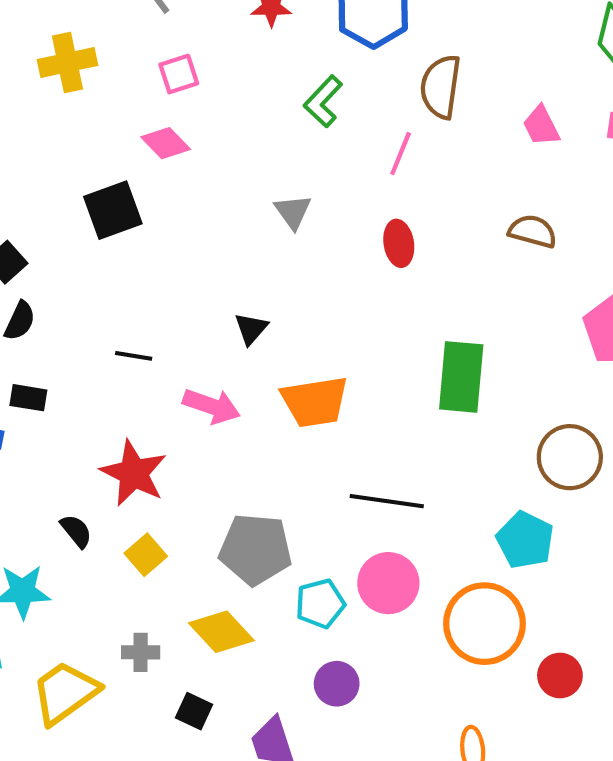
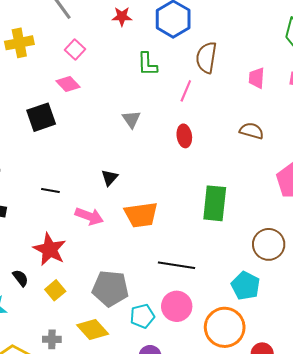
pink square: (179, 74) -> (75, 49), turned -30
green L-shape: (323, 101) -> (147, 64), turned -45
pink trapezoid: (541, 126) -> (257, 78), turned 30

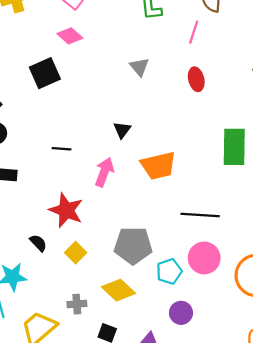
pink arrow: (89, 216) -> (104, 172), turned -84

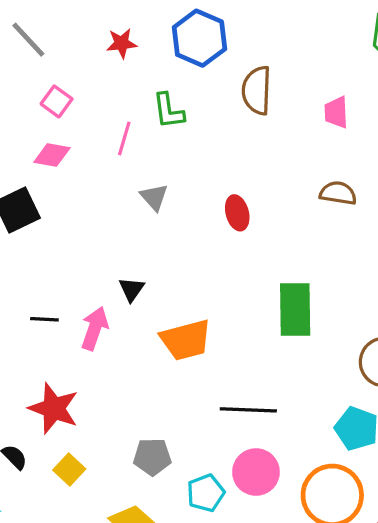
pink line: (194, 32) -> (124, 138), moved
pink diamond: (70, 36) -> (52, 155), turned -30
pink arrow: (104, 172) -> (95, 328), moved
gray pentagon: (133, 245) -> (152, 457), size x0.7

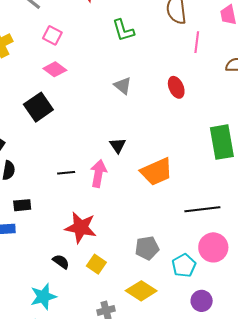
pink line: (124, 138) -> (197, 42), moved
pink diamond: (52, 155) -> (55, 69), turned 35

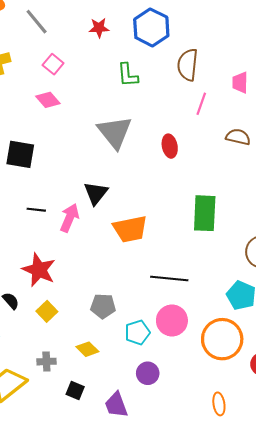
gray triangle: (123, 86) -> (115, 132), size x1.8
black square: (38, 107) -> (20, 154), moved, turned 32
black triangle: (118, 145) -> (96, 193), size x1.4
yellow diamond: (141, 291) -> (87, 349), size x0.7

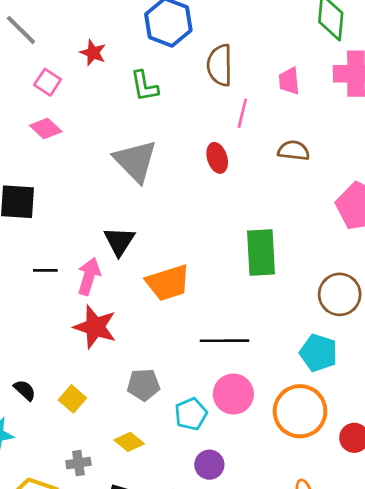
red star: (99, 28) -> (93, 53), moved, turned 30
red ellipse: (170, 146) -> (217, 158), moved
red star: (39, 270) -> (95, 327), moved

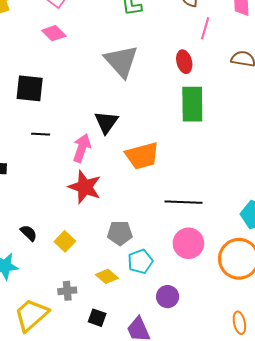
green rectangle: (261, 253) -> (192, 104), moved
black line: (45, 270) -> (41, 134), moved
cyan pentagon: (191, 414) -> (140, 261), moved

